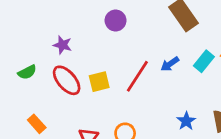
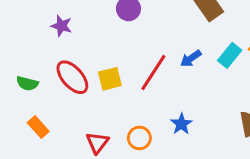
purple star: (63, 45) -> (62, 26), moved
green semicircle: (27, 72) -> (27, 83), moved, turned 42
blue star: (186, 121) -> (181, 124), moved

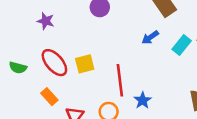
blue arrow: (191, 59) -> (150, 37), moved
red line: (153, 73) -> (120, 80), moved, turned -40
orange rectangle: (38, 127) -> (49, 97), moved

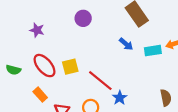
blue arrow: (150, 37) -> (126, 44), turned -104
cyan rectangle: (182, 45) -> (153, 51), turned 42
red line: (120, 80) -> (100, 81), turned -44

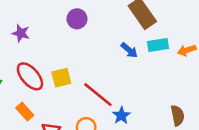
cyan rectangle: (153, 51) -> (158, 45), moved

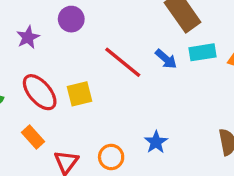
purple circle: (77, 19) -> (71, 19), moved
purple star: (21, 33) -> (28, 37), turned 30
red line: (98, 95) -> (123, 62), moved

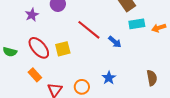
blue arrow: (166, 59) -> (115, 42), moved

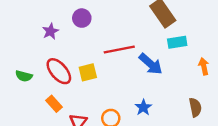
orange arrow: (159, 28) -> (204, 66), moved, turned 96
red line: (89, 30) -> (119, 49), turned -50
blue arrow: (115, 42) -> (151, 64), size x1.5

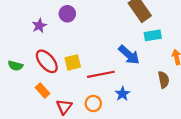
red line: (119, 49) -> (101, 74), moved
brown semicircle: (195, 107) -> (164, 80), moved

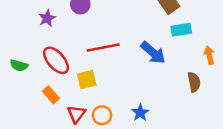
yellow square: (73, 62) -> (87, 79), moved
red line: (101, 74) -> (103, 48), moved
blue star: (122, 94) -> (140, 113), moved
orange circle: (93, 103) -> (102, 115), moved

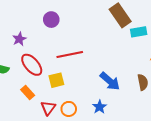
purple star: (47, 18) -> (19, 39), moved
cyan rectangle: (181, 30) -> (139, 32), moved
blue arrow: (153, 53) -> (110, 81), moved

